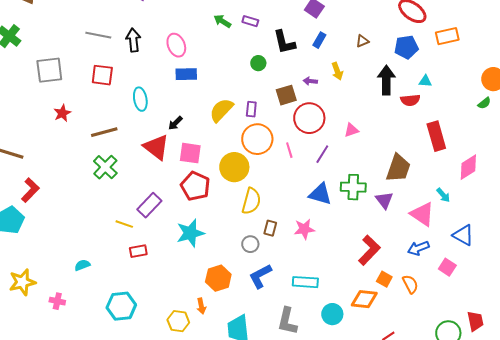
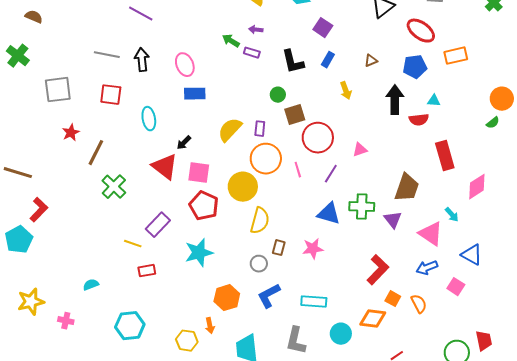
purple rectangle: (250, 21) -> (252, 53), moved
green circle: (258, 63) -> (278, 95), moved
purple arrow: (310, 81) -> (256, 30), moved
brown line: (104, 132) -> (96, 153), moved, turned -48

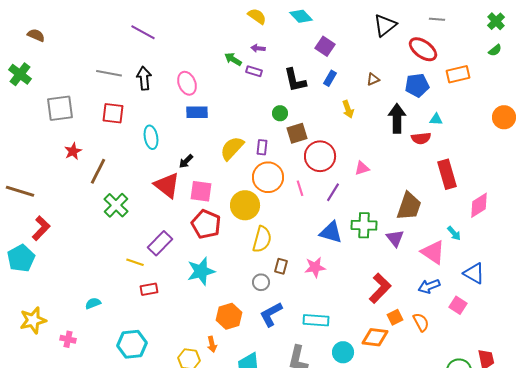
green semicircle: (493, 123) -> (495, 50), moved
orange square: (393, 299) -> (395, 317), turned 35

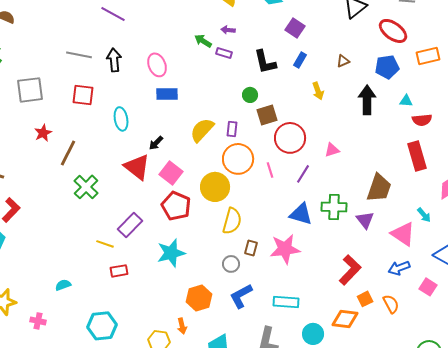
red semicircle: (421, 138) -> (422, 120), moved
pink square: (201, 191) -> (171, 173), turned 30
pink star: (315, 267) -> (285, 249), size x1.4

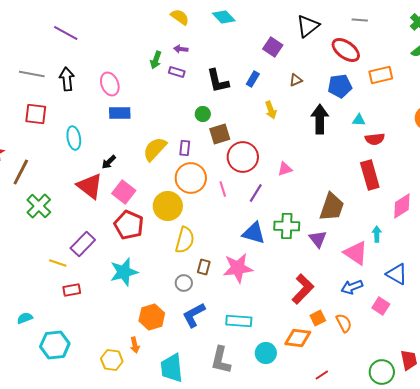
purple square: (295, 28) -> (273, 47), moved
green arrow: (203, 41) -> (156, 60), turned -102
cyan arrow: (424, 215) -> (377, 234), turned -140
cyan semicircle: (63, 285) -> (25, 318), moved

